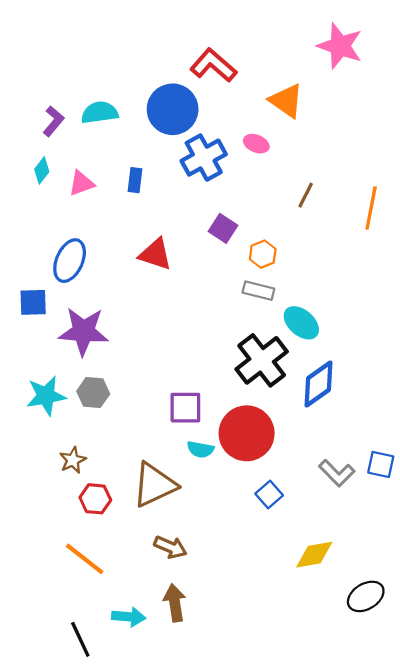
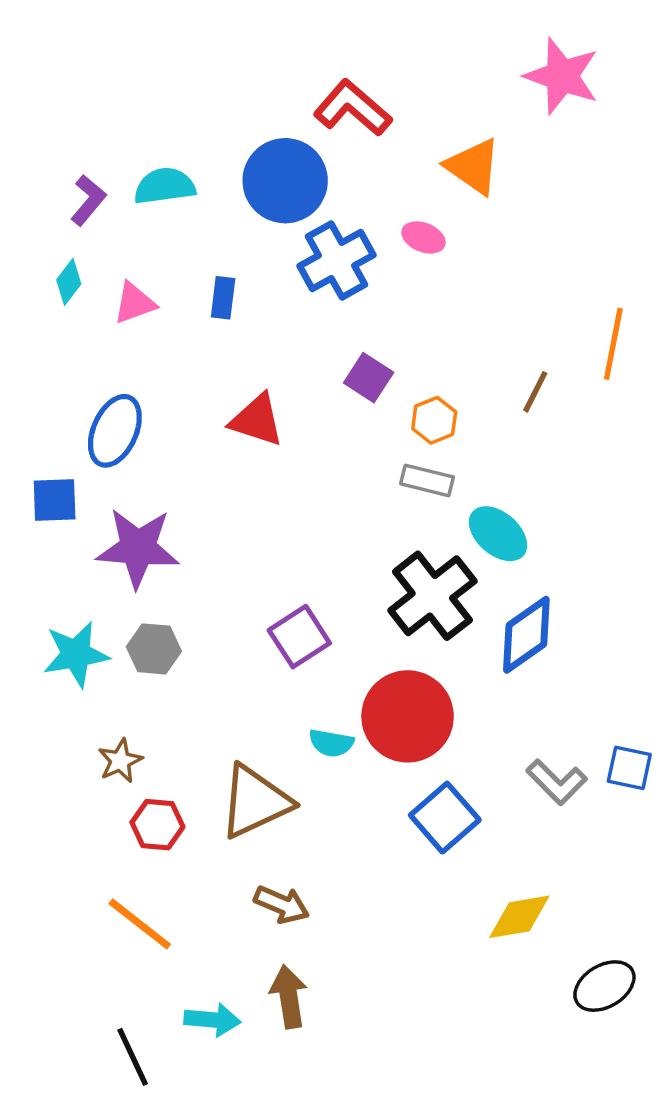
brown line: (306, 195) -> (535, 392), moved
purple square: (185, 408) -> (299, 637), moved, turned -33
blue square: (269, 494) -> (445, 818), size x1.5

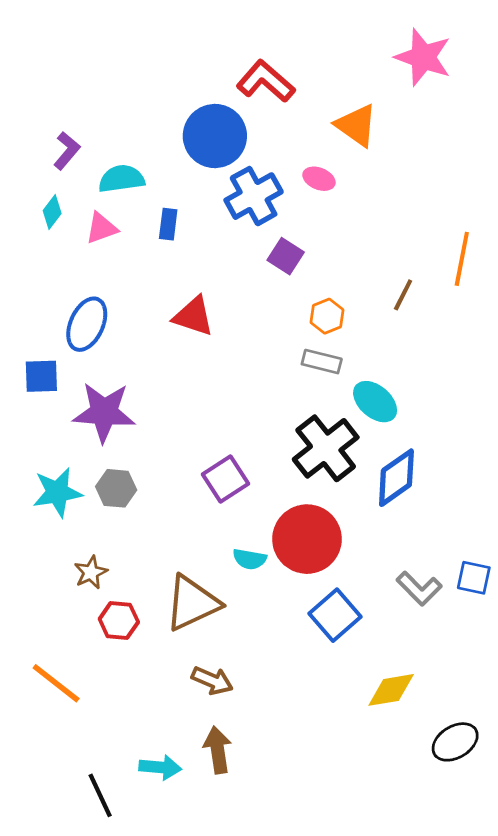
cyan semicircle: (165, 186) -> (121, 179), moved
purple square: (369, 378) -> (286, 256), moved
orange line: (140, 924) -> (56, 683), moved

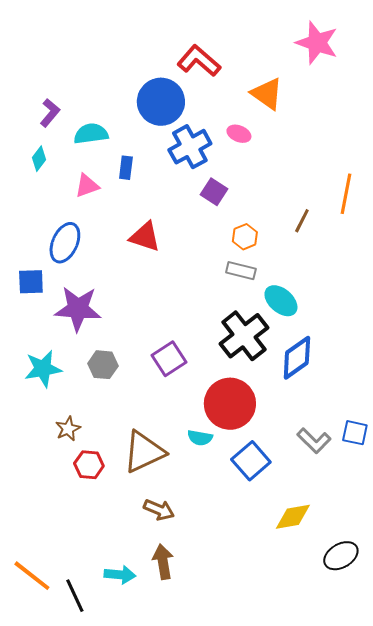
pink triangle: (101, 228) -> (87, 186), moved
gray hexagon: (116, 488) -> (103, 365), moved
cyan semicircle: (250, 559) -> (200, 438), moved
orange line: (56, 683) -> (32, 576), moved

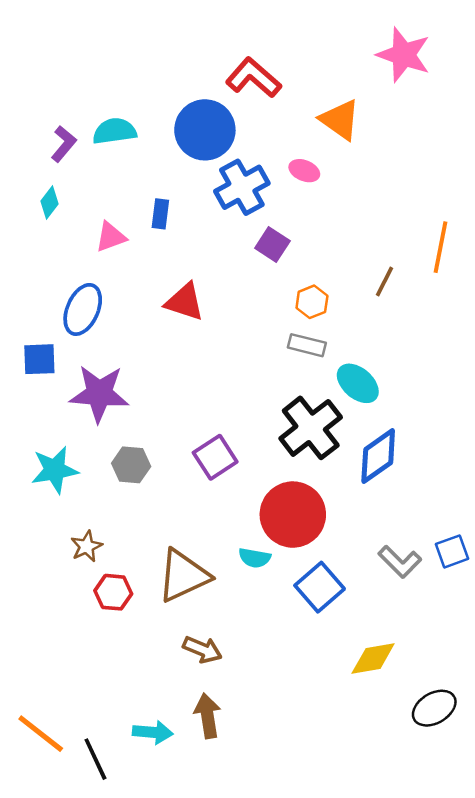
cyan semicircle: (91, 134) -> (115, 131), moved
blue square: (355, 433) -> (452, 551), turned -32

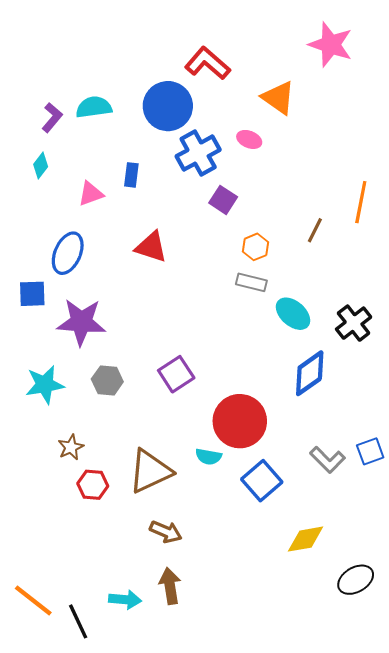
black cross: (311, 428) -> (354, 323), moved, size x0.7

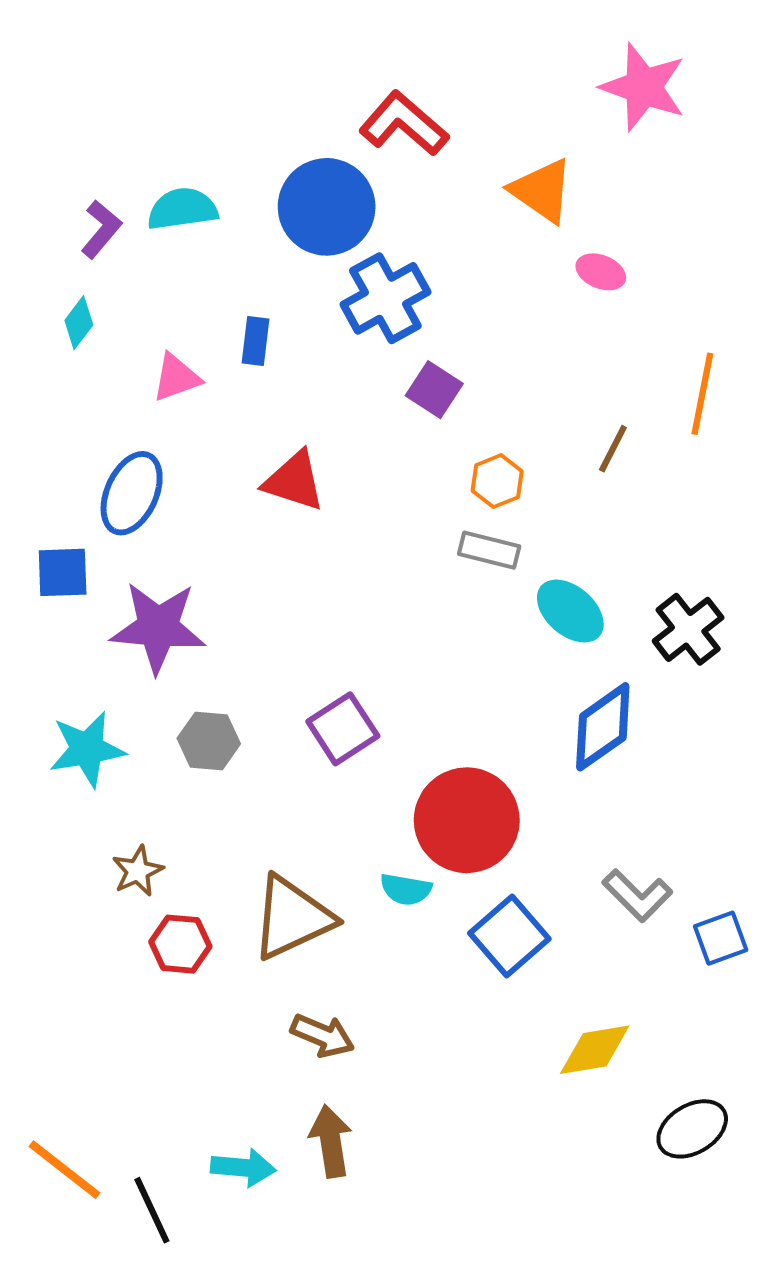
pink ellipse: (249, 139) -> (601, 272), moved
blue square: (370, 451) -> (721, 938), moved

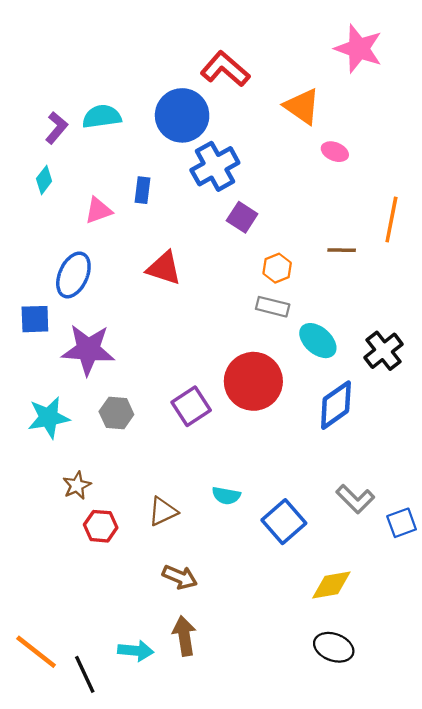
brown line: (613, 449) -> (342, 250), turned 64
red circle: (467, 820) -> (253, 381), moved
brown triangle: (292, 918) -> (163, 511), size x0.6
black ellipse: (692, 1129) -> (334, 647), moved, turned 51

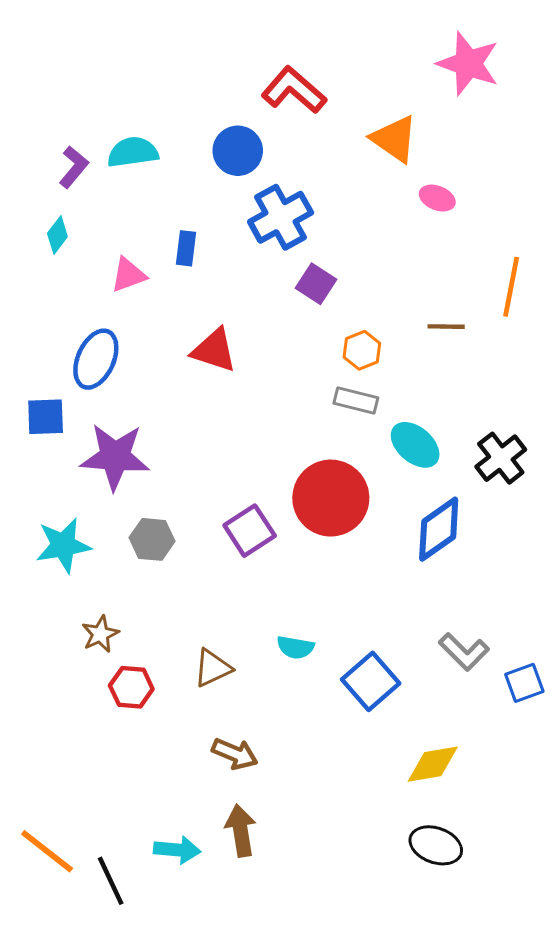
blue circle: (182, 115) -> (238, 151), size x0.7

